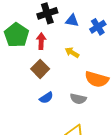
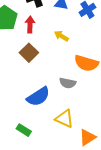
blue semicircle: (46, 98) -> (38, 97), moved, size x1.6

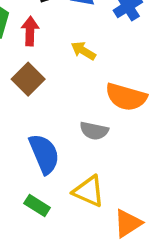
blue semicircle: (38, 97) -> (44, 154), turned -80
green rectangle: (24, 130) -> (37, 205), moved

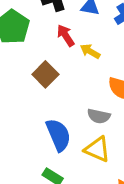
red arrow: (30, 31) -> (66, 35), moved, turned -35
yellow triangle: (89, 191) -> (97, 149), moved

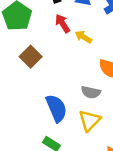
brown square: (45, 74) -> (31, 57), moved
yellow triangle: (97, 149) -> (90, 120), turned 50

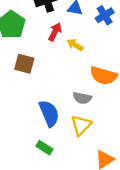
red arrow: (63, 23) -> (55, 32), turned 60
brown square: (31, 57) -> (24, 64), turned -30

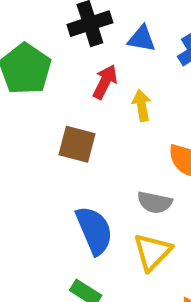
yellow arrow: (75, 45) -> (142, 105), turned 49
brown square: (24, 64) -> (77, 144), moved

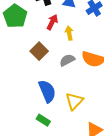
brown square: (77, 144) -> (39, 51), turned 30
gray semicircle: (155, 202) -> (67, 60), moved, turned 140

